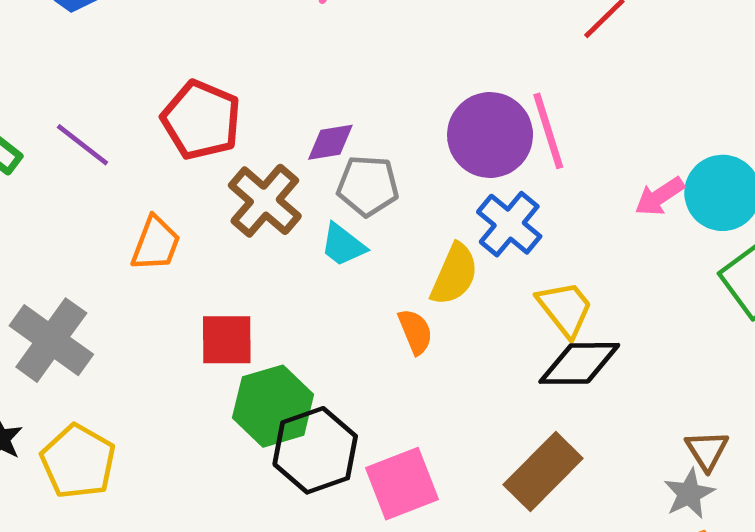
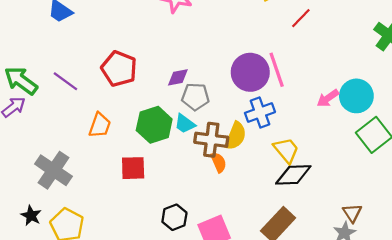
brown cross: (265, 201) -> (211, 140), moved, turned -32
blue cross: (509, 224) -> (260, 112), turned 32
green hexagon: (273, 406) -> (154, 125), moved
black hexagon: (315, 450) -> (174, 217), size x0.7

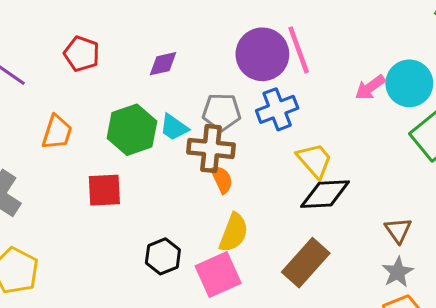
red pentagon: (119, 69) -> (82, 54), size x0.7
gray pentagon: (195, 97) -> (222, 112), moved
yellow semicircle: (236, 136) -> (234, 233), moved
brown triangle: (352, 213) -> (398, 230), moved

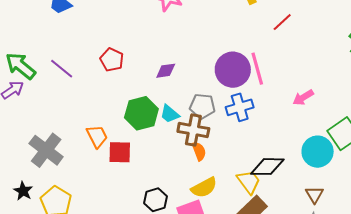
cyan circle: (409, 83) -> (318, 152), moved
orange trapezoid: (57, 132) -> (97, 136), moved, turned -50
yellow trapezoid: (315, 160) -> (249, 182), moved
yellow semicircle: (234, 233) -> (204, 188), turned 36

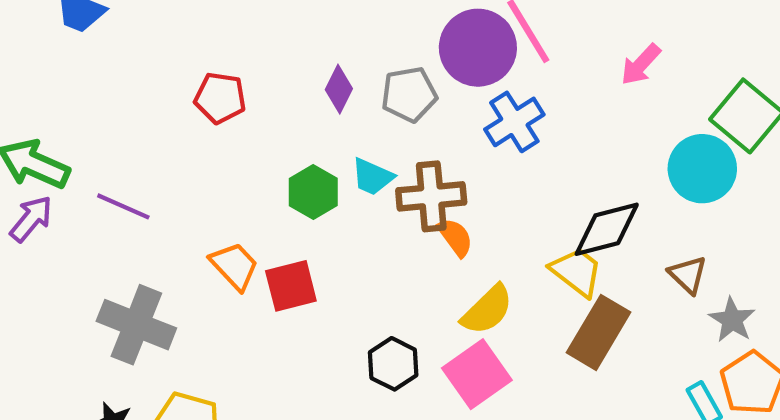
purple line: (62, 69) -> (123, 206), moved
purple diamond: (166, 71) -> (339, 89), turned -40
gray pentagon: (202, 106) -> (409, 94), moved
green hexagon: (141, 113) -> (313, 192), size x0.7
brown triangle: (314, 195) -> (688, 275), moved

